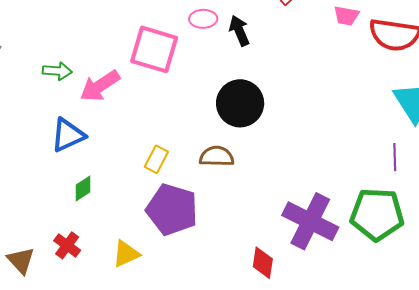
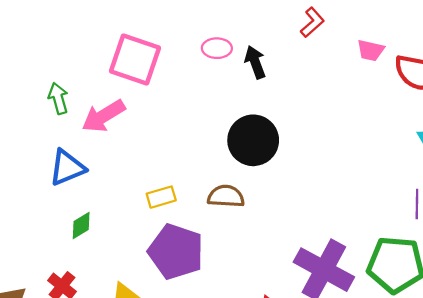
pink square: (154, 49) -> (135, 60), moved
green arrow: (57, 71) -> (58, 98), turned -112
yellow rectangle: (156, 159) -> (161, 197), turned 44

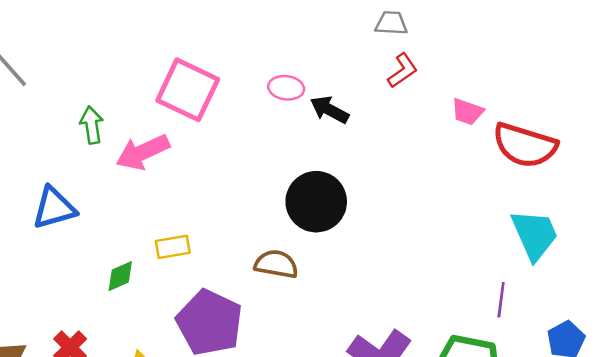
black arrow: (255, 62) -> (329, 110), turned -48
blue triangle: (67, 168) -> (54, 208), moved
yellow rectangle: (161, 197) -> (173, 247), moved
green diamond: (81, 225) -> (120, 276), moved

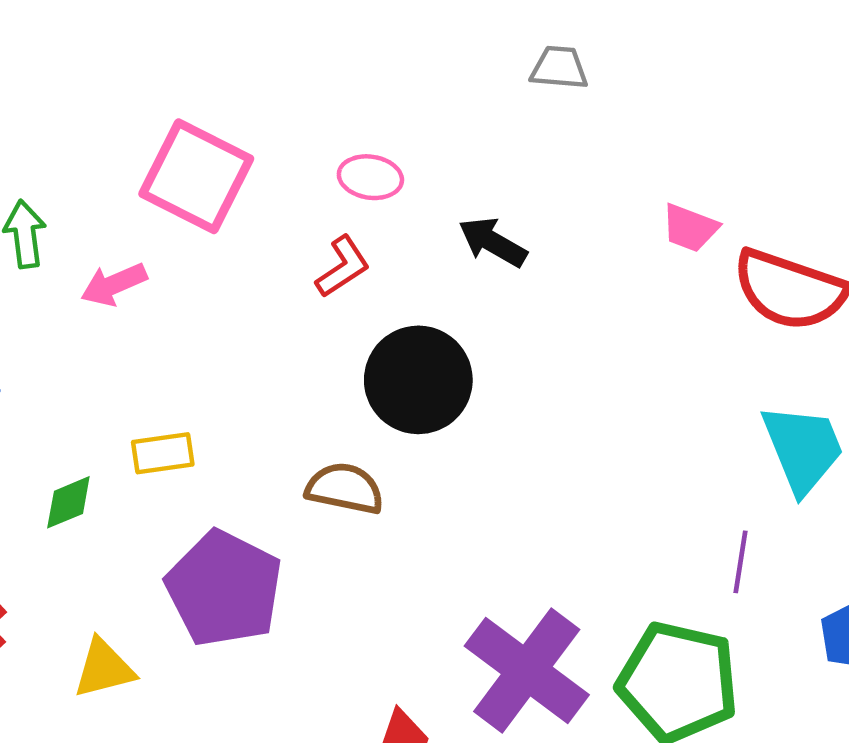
red L-shape: (403, 70) -> (343, 267), moved
black arrow: (329, 110) -> (493, 242), moved
pink arrow: (143, 152) -> (114, 284), size x0.7

